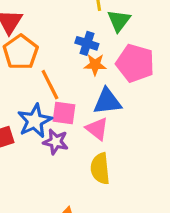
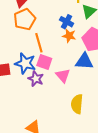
blue triangle: (107, 101) -> (84, 61), moved
blue star: (35, 121) -> (25, 63), turned 30
yellow semicircle: (100, 169) -> (77, 104), moved

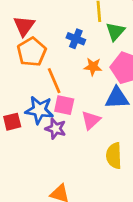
blue cross: (67, 22) -> (76, 39), moved
pink triangle: (63, 76) -> (91, 120), turned 35

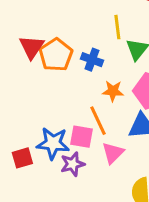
orange pentagon: (32, 52) -> (56, 55), moved
orange line: (54, 81) -> (98, 121), moved
purple star: (56, 129) -> (73, 164), turned -30

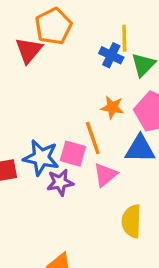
orange pentagon: (56, 55) -> (53, 26), moved
blue cross: (92, 60) -> (111, 55), moved

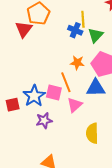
blue star: (41, 158) -> (34, 96), turned 30
purple star: (60, 182) -> (44, 120), moved

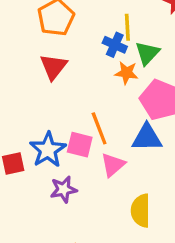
red triangle: (24, 29) -> (53, 67), moved
orange star: (77, 63) -> (126, 73), moved

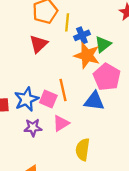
yellow line: (127, 27) -> (67, 22), moved
blue cross: (115, 45) -> (82, 35), turned 35
orange star: (126, 73) -> (87, 55), size x1.6
pink triangle: (113, 165) -> (61, 123), moved

